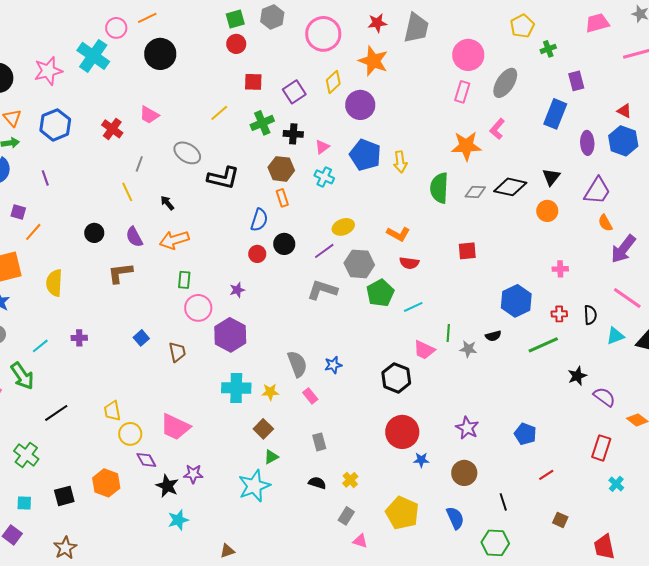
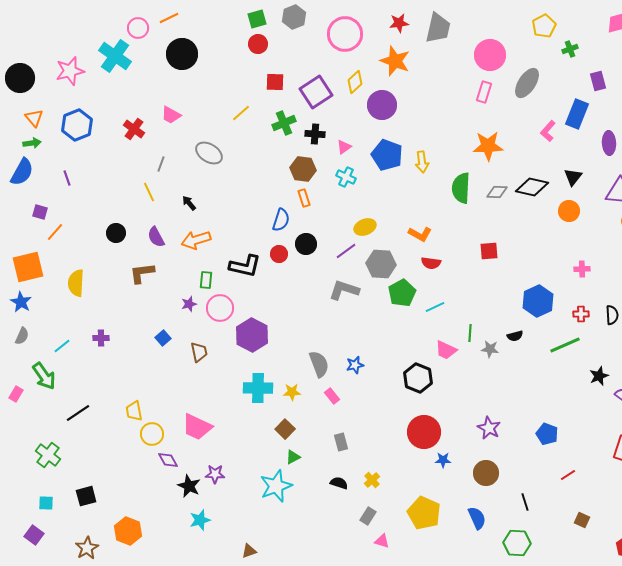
purple square: (294, 92) -> (316, 92), size x1.4
pink L-shape: (497, 129) -> (548, 131), moved
black L-shape: (223, 178) -> (245, 266), moved
purple star: (237, 290) -> (189, 304), moved
orange hexagon: (106, 483) -> (128, 531), moved

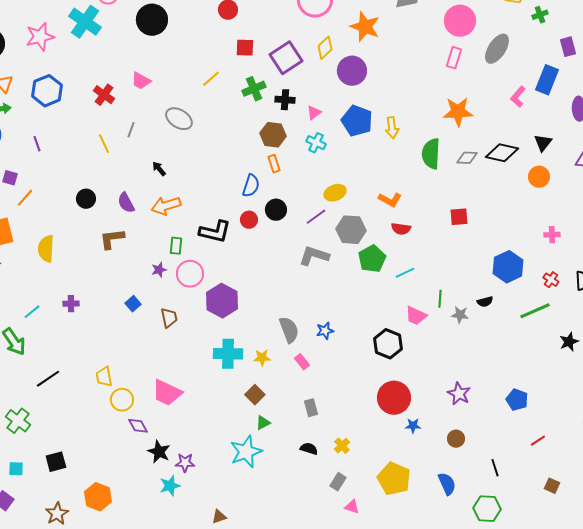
yellow line: (149, 192) -> (104, 144), moved
red cross: (581, 314) -> (551, 280), turned 35
brown circle: (486, 473) -> (456, 439), size x0.7
purple star: (215, 474) -> (185, 463), moved

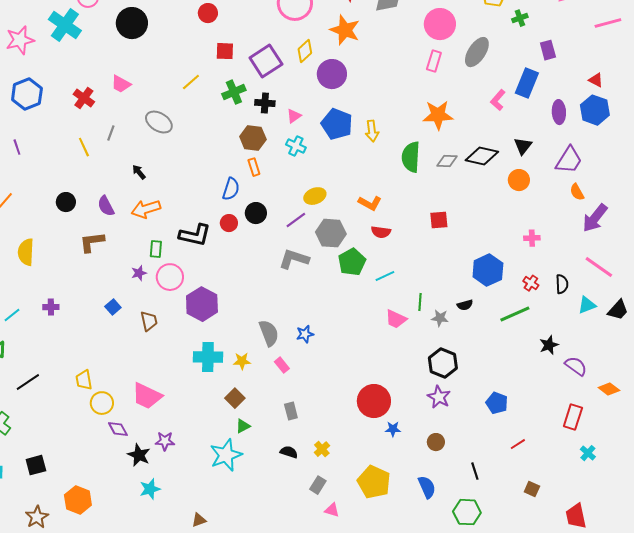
black hexagon: (388, 344) -> (443, 363), moved
purple star: (185, 463) -> (165, 441), moved

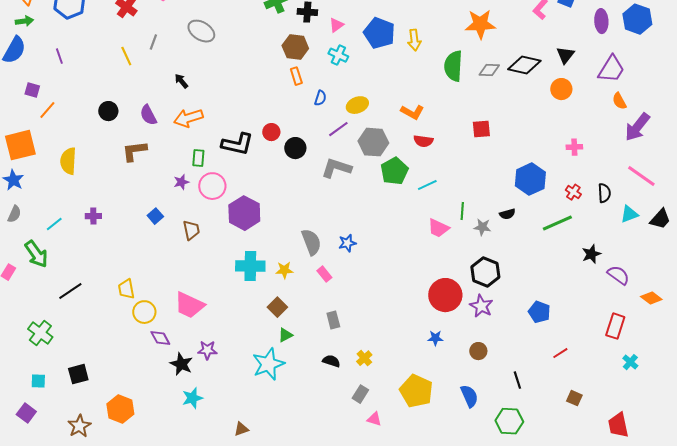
blue semicircle: (231, 189) -> (320, 98), moved, size x0.7
black circle: (256, 213) -> (295, 148), moved
red circle: (374, 401) -> (445, 295), moved

